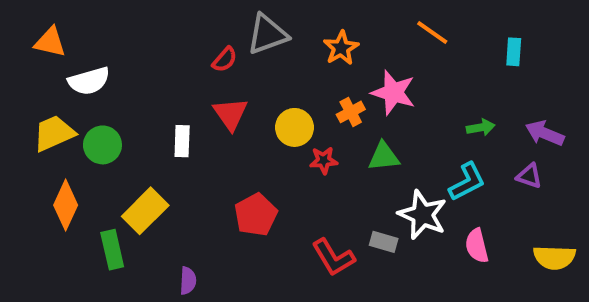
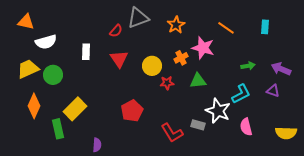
orange line: (432, 32) -> (226, 28), moved
white rectangle: (182, 141) -> (86, 52), moved

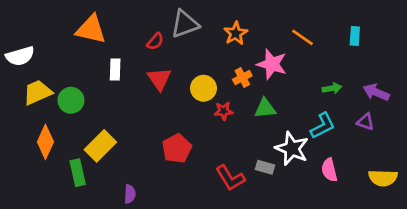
orange triangle: (26, 22) -> (91, 29), moved, size x1.4
white semicircle: (46, 42) -> (20, 56), moved

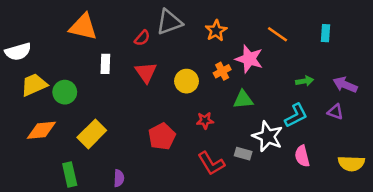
red star: (224, 111) -> (205, 120), moved
orange diamond: (45, 142) -> (41, 130), turned 60
green rectangle: (78, 173) -> (70, 175), moved

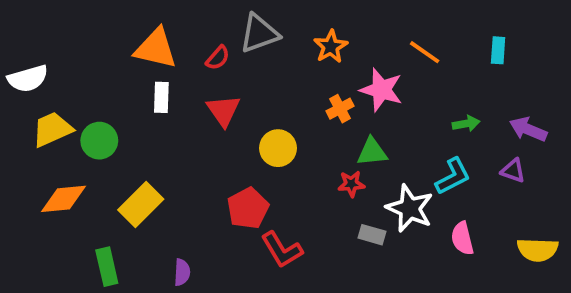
orange triangle: (83, 27) -> (156, 48), moved
yellow circle: (186, 81) -> (278, 148), moved
red star: (205, 120) -> (351, 184), moved
red L-shape: (211, 163) -> (282, 250), moved

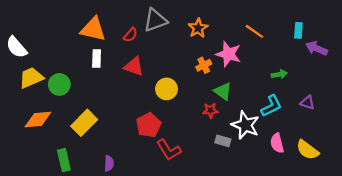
white semicircle: (28, 79) -> (16, 47), turned 65
red triangle: (223, 110) -> (134, 66), turned -35
purple arrow: (528, 129) -> (316, 48), moved
green triangle: (372, 152) -> (223, 91), turned 42
yellow semicircle: (538, 250) -> (307, 150), moved, turned 35

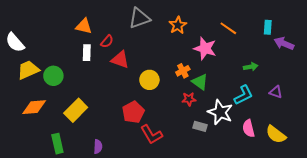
orange triangle: (93, 29) -> (84, 26), size x0.7
red semicircle: (130, 35) -> (107, 41), moved
orange cross: (204, 65) -> (183, 71), moved

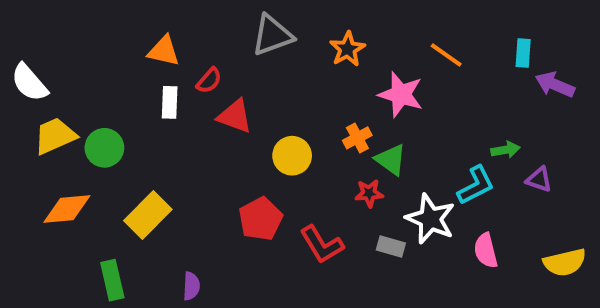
green arrow: (251, 67) -> (505, 150), moved
red L-shape: (151, 134) -> (322, 245), moved
yellow semicircle: (276, 134) -> (565, 262), moved, turned -50

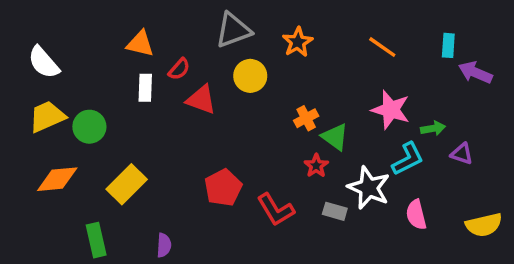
white semicircle: (29, 83) -> (44, 62), moved
pink star: (401, 94) -> (391, 110), moved
yellow circle: (292, 156) -> (250, 76), moved
red star: (369, 193) -> (316, 166), turned -30

